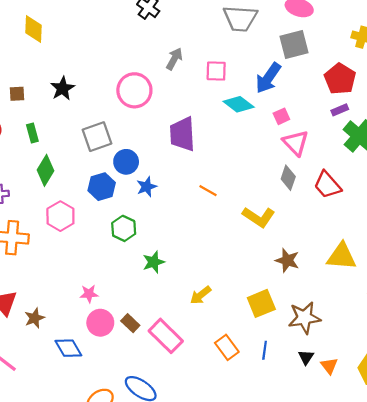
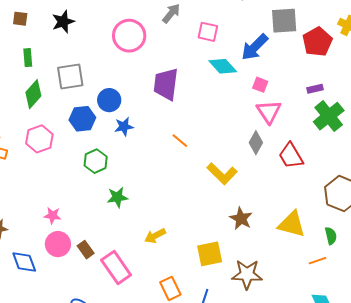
red pentagon: (340, 79) -> (317, 42), moved
pink square: (281, 116) -> (260, 85), turned 35
gray square: (97, 137) -> (70, 76), moved

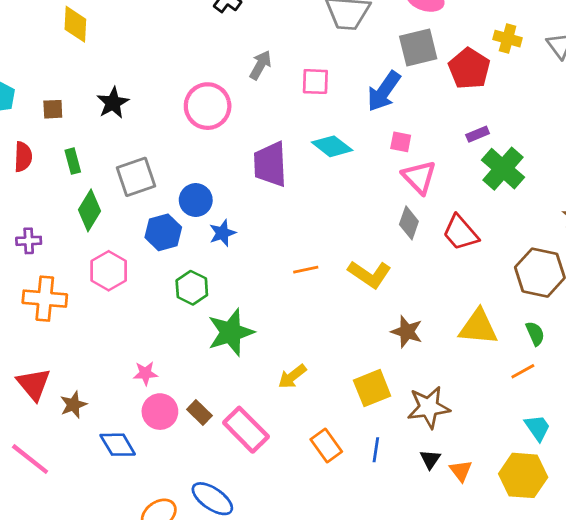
cyan diamond: (223, 66) -> (332, 146), moved
orange line: (180, 141) -> (306, 270), moved, turned -42
green star: (117, 197) -> (231, 332), size x1.6

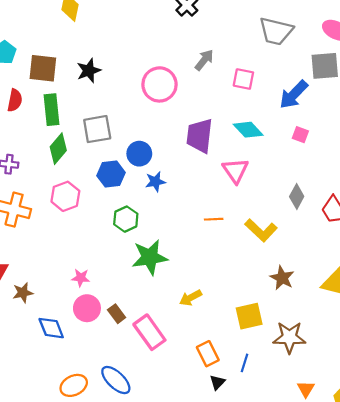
brown square: (53, 109) -> (43, 68), size x1.8
green rectangle: (73, 161) -> (52, 110), size x1.6
pink triangle: (419, 177) -> (235, 171), moved
black triangle: (430, 459) -> (217, 382), moved

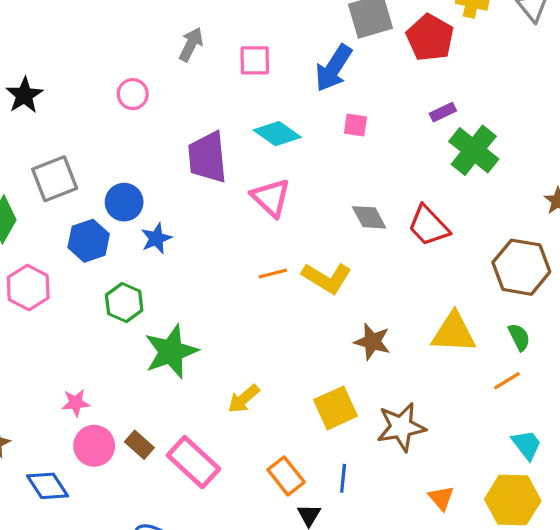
pink circle: (159, 84) -> (133, 94), size x0.6
gray diamond: (297, 197) -> (369, 217), turned -45
orange line: (214, 219) -> (273, 274), moved

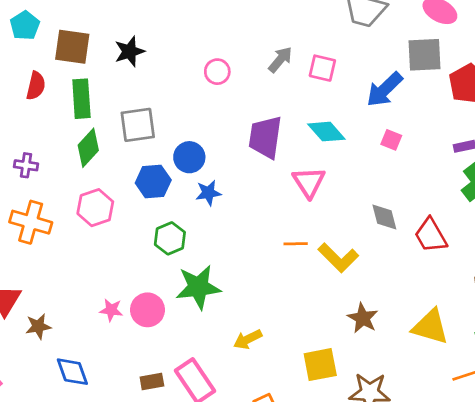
gray arrow: (191, 44) -> (280, 60), moved
brown rectangle: (139, 445) -> (152, 381), moved, turned -65
pink circle: (94, 446) -> (147, 310), moved

